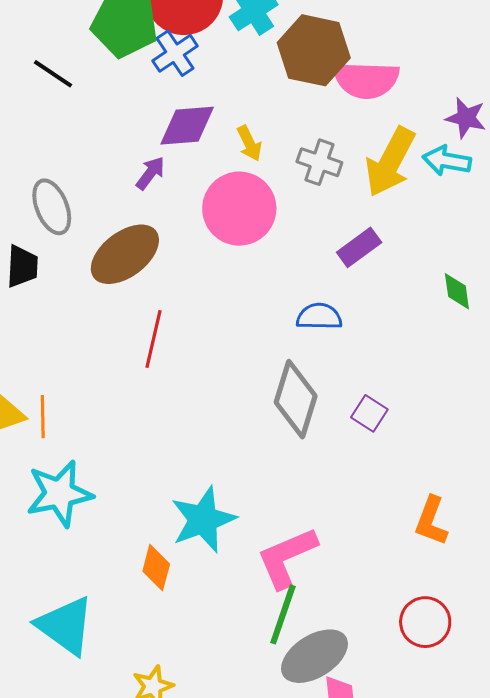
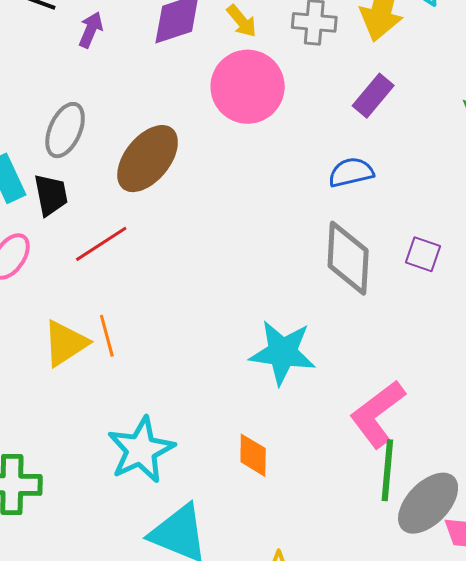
purple arrow: (150, 173) -> (91, 30), moved
gray ellipse: (52, 207) -> (65, 130), turned 60
red line: (154, 339) -> (101, 244), moved, turned 58
cyan star: (59, 494) -> (141, 450), moved
cyan star: (203, 520) -> (283, 353), moved, turned -30

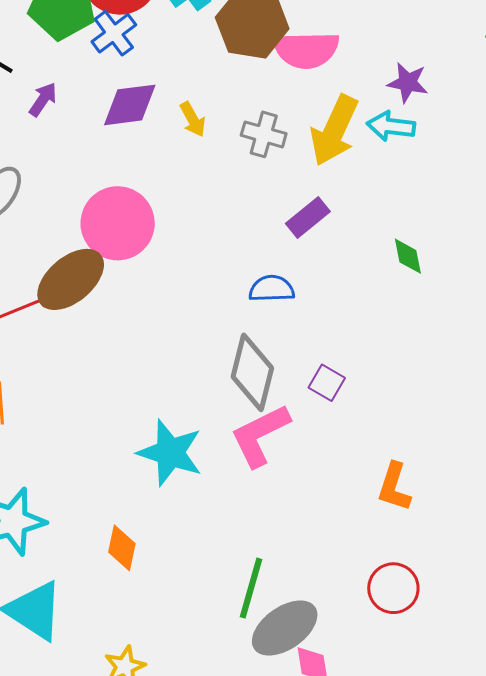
pink circle: (248, 87) -> (118, 223), moved
brown ellipse: (148, 159) -> (71, 279), moved
pink L-shape: (377, 414) -> (260, 435), moved

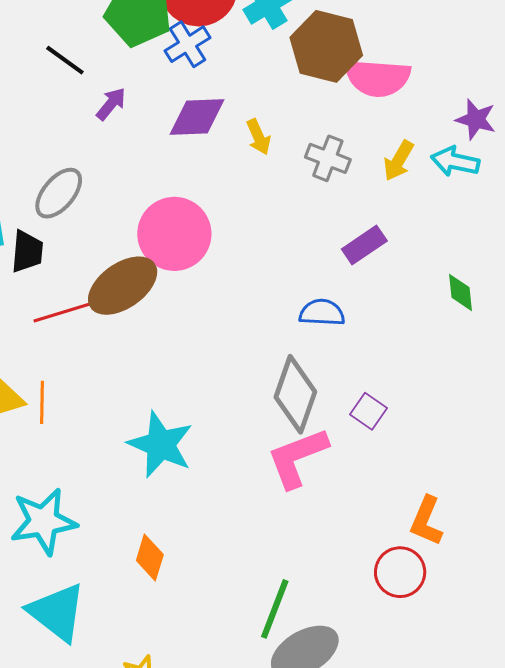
yellow arrow: (334, 130) -> (399, 161), size x0.6
cyan star: (170, 453) -> (161, 445), moved
red circle: (393, 588) -> (400, 572), moved

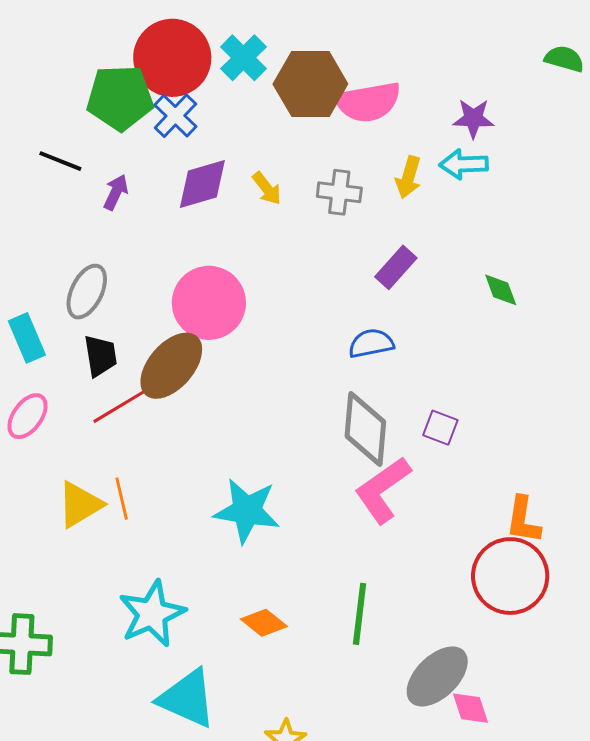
black trapezoid: (27, 252) -> (100, 356), moved
orange diamond: (150, 557) -> (264, 623), turned -54
red circle: (400, 572) -> (510, 576), size x1.5
green line: (275, 609) -> (360, 614), moved

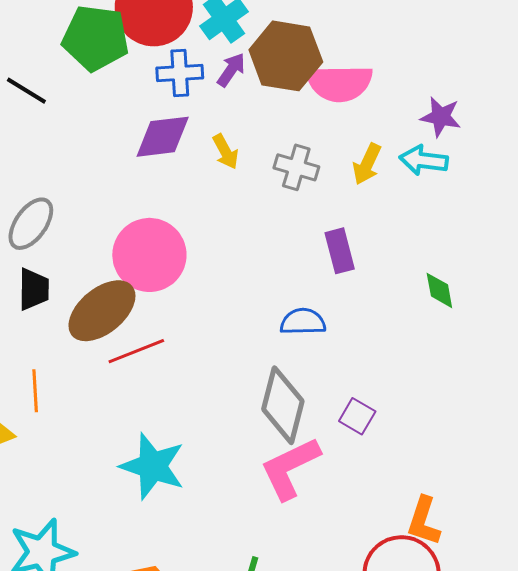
blue cross: (175, 116) -> (180, 73), moved, turned 33
purple arrow: (116, 192) -> (231, 70), moved
purple rectangle: (396, 267) -> (340, 251), turned -66
red line: (119, 407) -> (136, 351), moved
orange line: (122, 499) -> (35, 391), moved

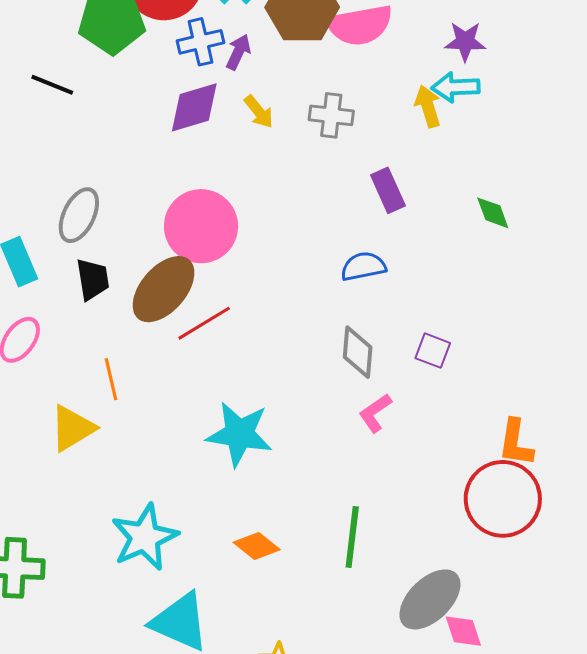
purple arrow: (231, 70) -> (238, 52), moved
yellow arrow: (367, 164) -> (428, 106), moved, turned 147
gray diamond: (283, 405) -> (358, 352), size x0.7
pink L-shape: (290, 468) -> (375, 413), size x0.6

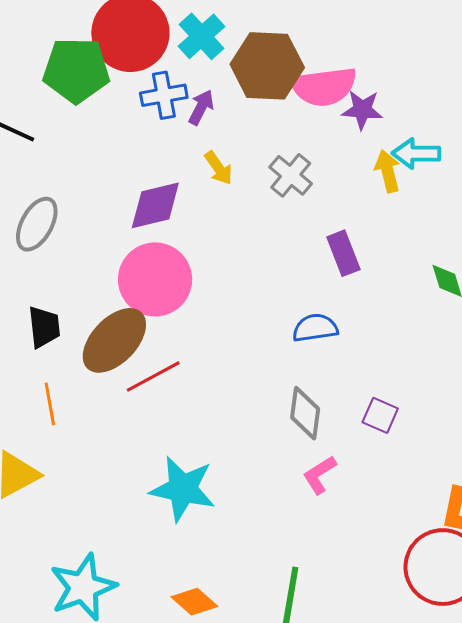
purple star: (465, 41) -> (362, 110), moved
purple diamond: (194, 107) -> (155, 205), moved
gray cross: (331, 115) -> (291, 175), turned 30
gray ellipse: (79, 215) -> (37, 224), moved
orange line: (111, 379) -> (50, 404), moved

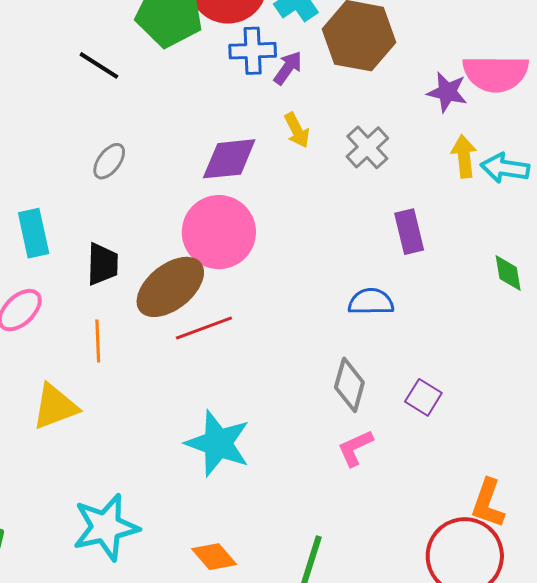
pink semicircle: (324, 87) -> (496, 73), moved
cyan arrow: (416, 154) -> (505, 168), moved
gray ellipse: (37, 224) -> (109, 161), size x0.7

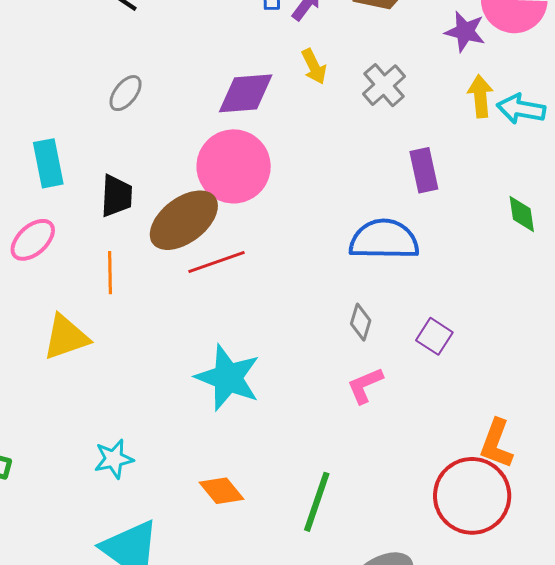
blue semicircle: (371, 302) -> (384, 240), size x1.5
gray diamond: (349, 385) -> (361, 322), size x0.7
cyan star: (106, 527) -> (114, 459), size x0.6

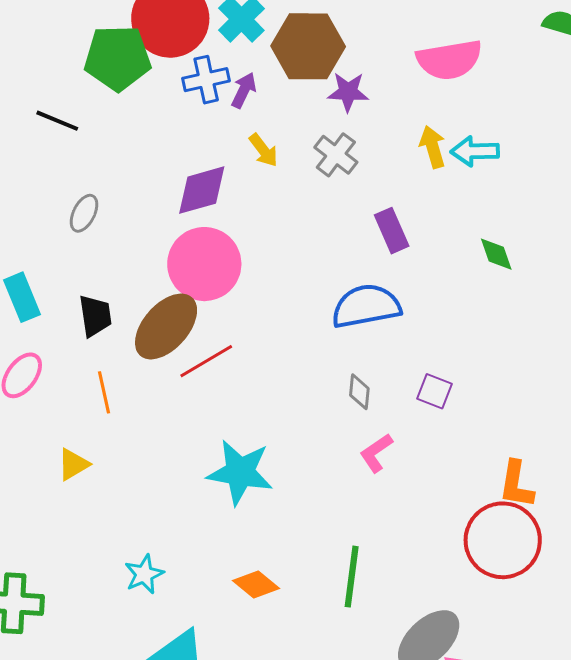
purple star: (465, 32) -> (348, 92), moved
yellow triangle: (66, 337) -> (73, 464), size x0.7

